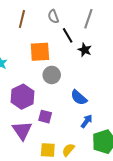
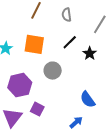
black line: (68, 35) -> (70, 42), moved, turned 63
orange square: (40, 52) -> (34, 44), moved
blue semicircle: (79, 98) -> (88, 99), moved

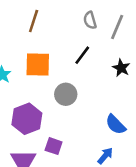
gray semicircle: (67, 15) -> (90, 20), moved
black star: (90, 53) -> (121, 68), moved

